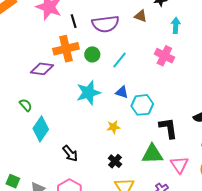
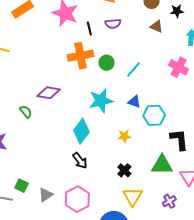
purple semicircle: (105, 24) -> (113, 24), moved, size x0.6
purple diamond: (42, 69) -> (49, 93), moved
green semicircle: (26, 105) -> (26, 112), moved
cyan diamond: (41, 129) -> (81, 131), moved

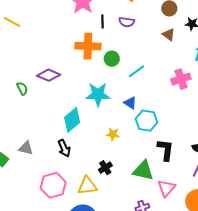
pink cross: (179, 67) -> (181, 79), turned 30
gray triangle: (46, 195) -> (26, 148), moved, turned 35
yellow triangle: (133, 197) -> (87, 186), moved, turned 40

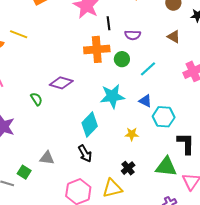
purple semicircle: (127, 22) -> (133, 35), moved
brown triangle: (169, 34) -> (174, 37), moved

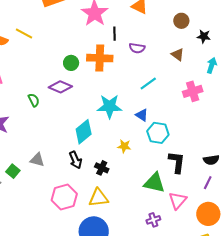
green circle: (122, 59) -> (71, 63), moved
black cross: (128, 168) -> (102, 168), moved, turned -32

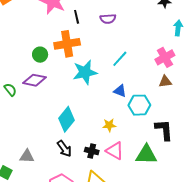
purple semicircle: (137, 48) -> (108, 19), moved
brown triangle: (178, 55) -> (165, 81), moved, turned -32
green semicircle: (34, 100) -> (10, 90), moved
cyan star: (110, 106) -> (85, 72), moved
pink triangle: (178, 200) -> (115, 151), moved, turned -30

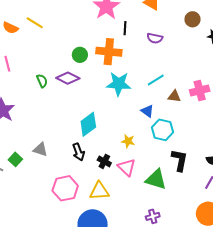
brown triangle: (165, 81) -> (174, 96), moved

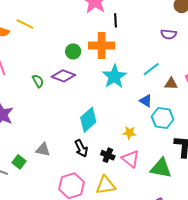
purple semicircle: (155, 38) -> (169, 34), moved
cyan star: (119, 84) -> (114, 76), turned -30

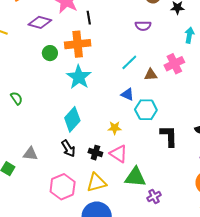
purple diamond: (63, 76) -> (40, 22), moved
cyan star: (114, 76) -> (79, 77), moved
green semicircle: (38, 81) -> (16, 98), moved
green triangle: (161, 168) -> (135, 177), moved

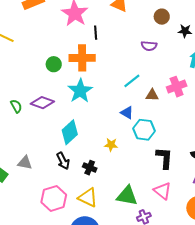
purple diamond: (40, 22) -> (42, 103), moved
pink triangle: (118, 154) -> (162, 191), moved
yellow triangle: (96, 183) -> (88, 197), turned 35

